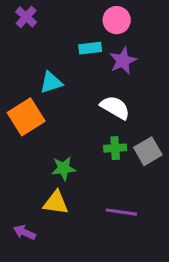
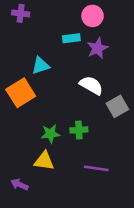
purple cross: (26, 17) -> (21, 13), turned -35
green cross: (115, 148) -> (79, 130), moved
gray square: (148, 151) -> (117, 106), moved

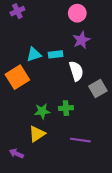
purple cross: (21, 13) -> (17, 11), turned -32
cyan rectangle: (71, 38) -> (56, 54), moved
white semicircle: (91, 85) -> (76, 71), turned 42
yellow triangle: (44, 161) -> (37, 134), turned -42

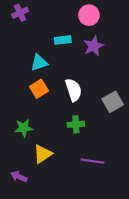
cyan rectangle: (56, 54) -> (63, 40), moved
white semicircle: (76, 71) -> (74, 90), moved
orange square: (17, 77) -> (39, 89), moved, size x0.7
green star: (42, 111) -> (24, 128), moved

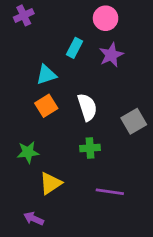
cyan rectangle: (63, 40) -> (75, 48), turned -56
purple arrow: (19, 177) -> (34, 219), moved

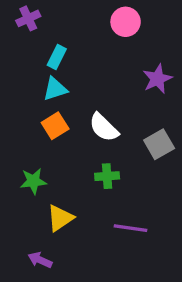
cyan rectangle: (75, 48) -> (57, 57), moved
purple star: (111, 55) -> (157, 79), moved
white semicircle: (87, 107) -> (104, 127), turned 152

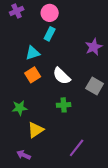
pink circle: (126, 22) -> (50, 13), moved
cyan rectangle: (57, 57) -> (50, 34), moved
gray square: (159, 144) -> (95, 86), turned -30
purple line: (131, 228) -> (77, 148), moved, turned -60

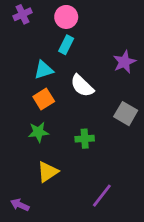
white semicircle: (62, 76) -> (82, 86), moved
green star: (20, 108) -> (38, 132), moved
purple arrow: (24, 155) -> (20, 205), moved

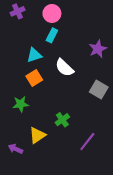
green star: (38, 132) -> (21, 104), moved
green cross: (85, 139) -> (62, 120), moved, turned -32
purple line: (102, 196) -> (87, 142), moved
purple arrow: (20, 205) -> (15, 149), moved

